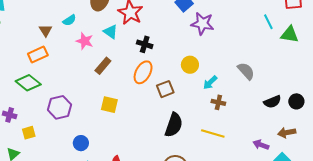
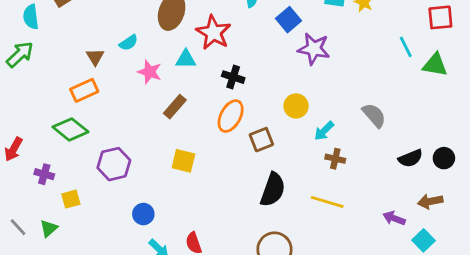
cyan triangle: (111, 32) -> (186, 59), turned -35

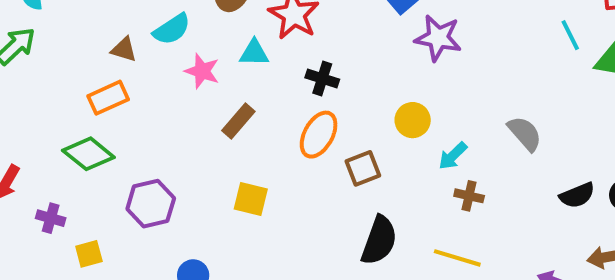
cyan semicircle: (129, 43) -> (172, 29), size x1.4
brown triangle: (95, 57) -> (124, 50), turned -42

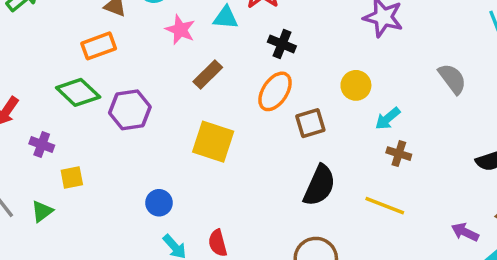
gray semicircle: (525, 133) -> (452, 79), moved
yellow square: (251, 199) -> (213, 142), size x1.4
purple hexagon: (151, 204) -> (130, 110), moved

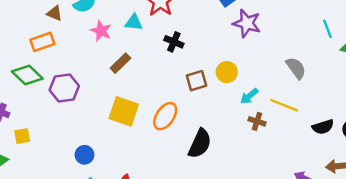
orange ellipse: (275, 91) -> (165, 116), moved
brown square: (310, 123) -> (196, 81), moved
yellow line: (385, 206) -> (284, 105), moved

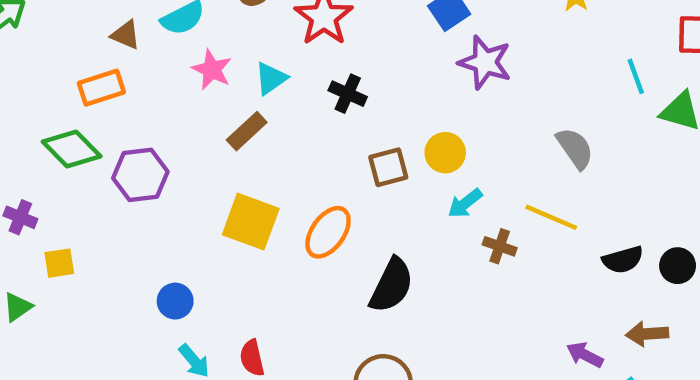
cyan triangle: (134, 22) -> (271, 78), moved, turned -42
cyan arrow: (249, 96) -> (465, 203), moved

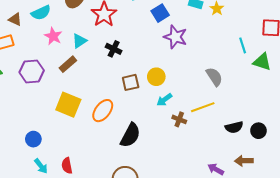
purple hexagon: (140, 175) -> (32, 71), moved
yellow line: (551, 217) -> (203, 107), turned -45

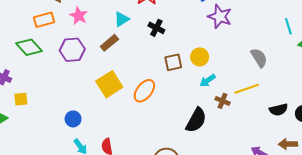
pink star: (53, 36) -> (79, 16), moved
yellow square: (68, 105) -> (109, 84), turned 35
black semicircle: (130, 135) -> (196, 120), moved

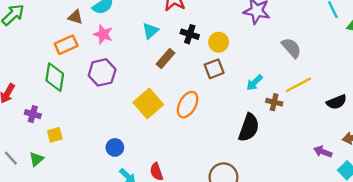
brown rectangle: (109, 43) -> (166, 58), moved
green diamond: (29, 47) -> (55, 77), turned 60
yellow circle: (200, 57) -> (219, 42), moved
gray semicircle: (259, 58) -> (291, 48), moved

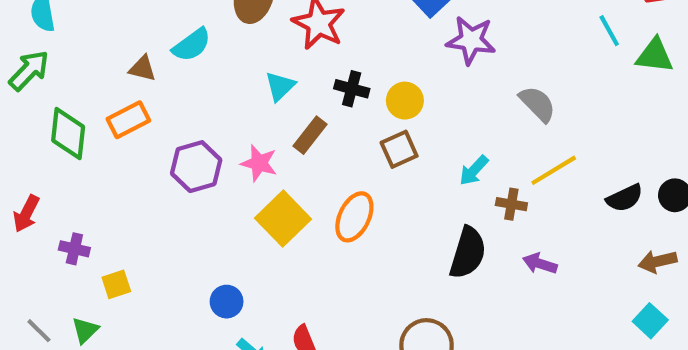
pink star: (103, 34) -> (259, 163), moved
green diamond: (55, 77) -> (68, 134), moved
purple arrow: (323, 152) -> (540, 264), moved

